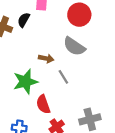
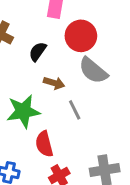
red circle: (79, 15) -> (81, 36), moved
black semicircle: (24, 20) -> (38, 52), moved

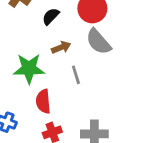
brown arrow: (54, 83) -> (61, 47), turned -48

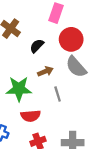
red semicircle: (43, 101) -> (31, 116), turned -90

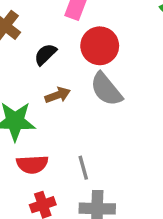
gray line: (58, 94) -> (83, 168), moved

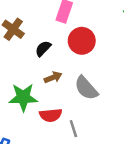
gray semicircle: (106, 89) -> (86, 88), moved
red semicircle: (32, 164) -> (51, 115), moved

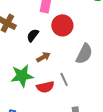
gray semicircle: (86, 88) -> (84, 54), moved, turned -105
gray line: (73, 129) -> (64, 79), moved

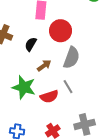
gray semicircle: (84, 54) -> (71, 58), moved
green star: (22, 76) -> (24, 87), turned 30

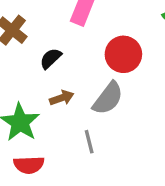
red circle: (61, 31) -> (123, 54), moved
red semicircle: (49, 96) -> (29, 165), moved

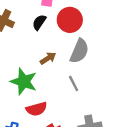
red circle: (123, 54) -> (70, 20), moved
black semicircle: (51, 58) -> (39, 22), moved

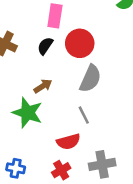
brown arrow: (48, 58) -> (43, 86), moved
red semicircle: (37, 109) -> (68, 142), moved

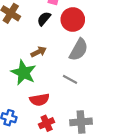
gray line: (84, 115) -> (70, 79), turned -40
red semicircle: (68, 142) -> (39, 100), moved

